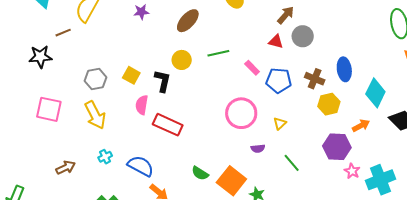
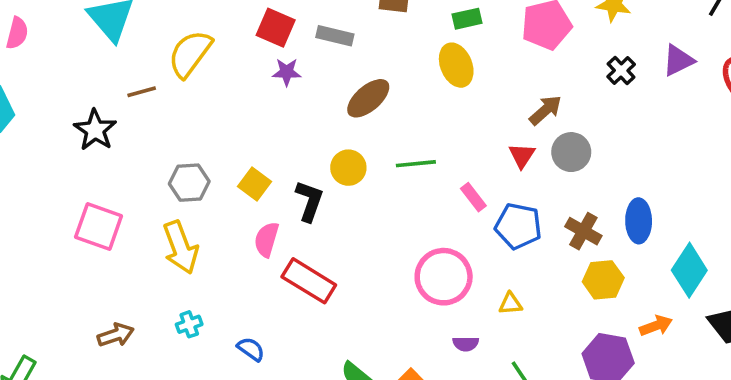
red triangle: (276, 42) -> (522, 156), turned 42
black star: (40, 57) -> (95, 130), turned 30
yellow triangle: (280, 123) -> (511, 304), turned 32
blue semicircle: (141, 166) -> (251, 349), size x0.6

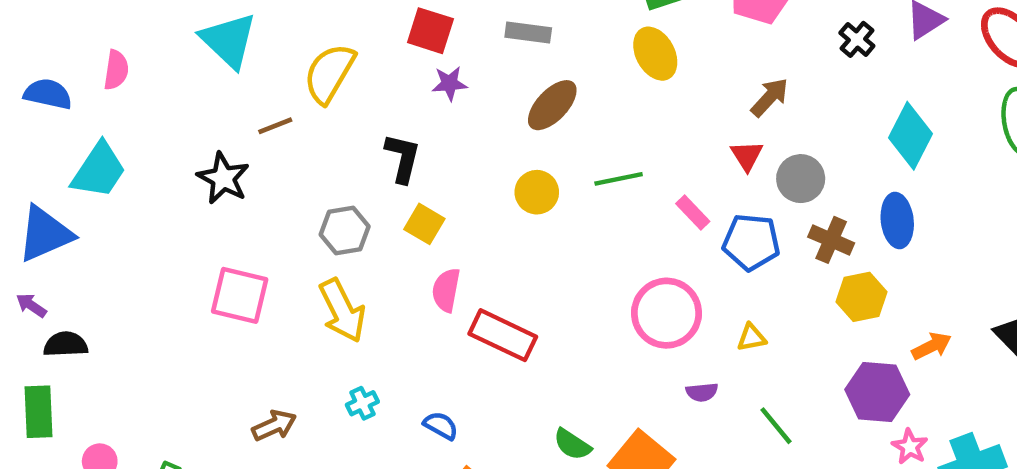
gray rectangle: (335, 36) -> (528, 33), moved
gray circle: (571, 152) -> (801, 179), moved
black L-shape: (309, 201) -> (403, 158), moved
cyan diamond: (689, 270) -> (911, 136), moved

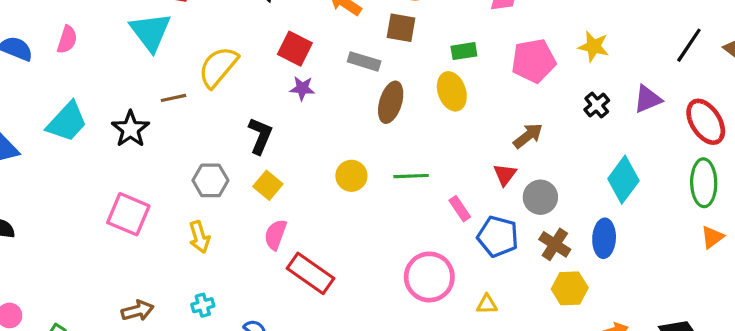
brown ellipse: (552, 105) -> (391, 102), moved, turned -36
cyan trapezoid: (99, 170) -> (67, 122), moved
yellow arrow: (342, 311) -> (199, 237), size x0.7

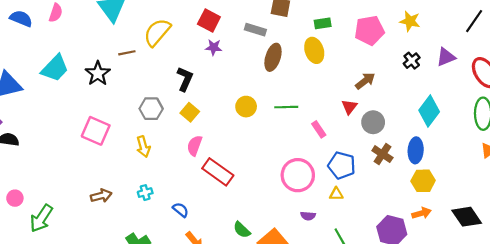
blue pentagon: (498, 236) -> (342, 165), moved
yellow hexagon: (570, 288) -> (423, 181), moved

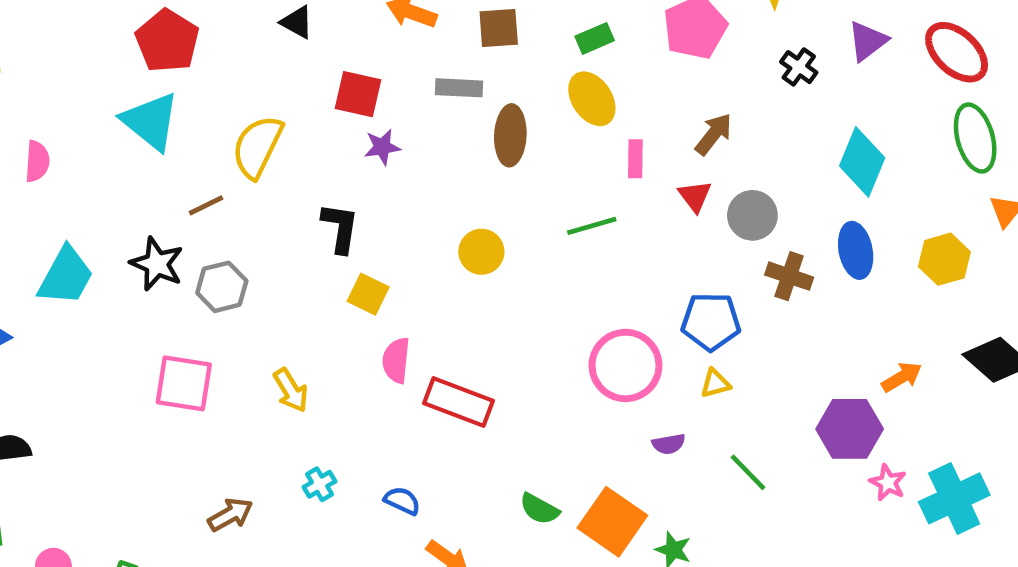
green line: (286, 107) -> (592, 226), moved
gray hexagon: (151, 109) -> (222, 287), moved
pink rectangle: (319, 129) -> (635, 159), moved, turned 49
yellow hexagon: (423, 181) -> (944, 259), moved

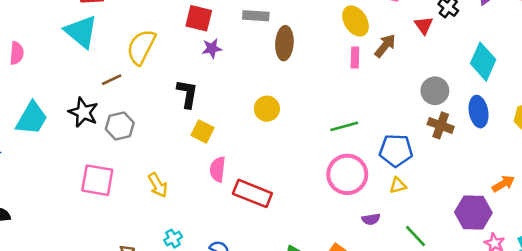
yellow ellipse: (592, 99) -> (355, 21), moved
brown arrow: (714, 134) -> (385, 46), moved
red triangle: (695, 196) -> (424, 25), moved
gray circle: (752, 215) -> (435, 91), moved
green line: (592, 226) -> (344, 126), moved

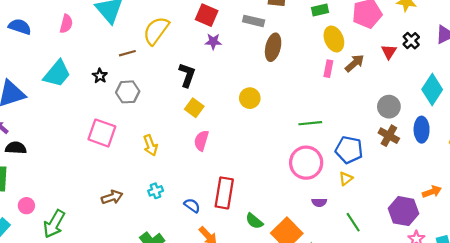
pink semicircle: (17, 53) -> (66, 24), moved
black star: (83, 112) -> (100, 76), size x0.6
yellow triangle: (398, 185) -> (346, 179), turned -32
red rectangle: (252, 193) -> (224, 193), moved, turned 68

